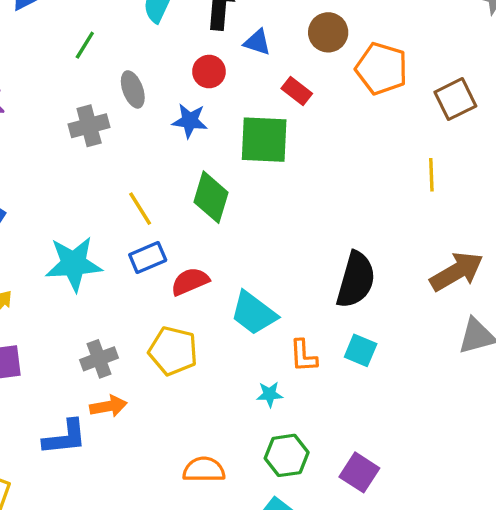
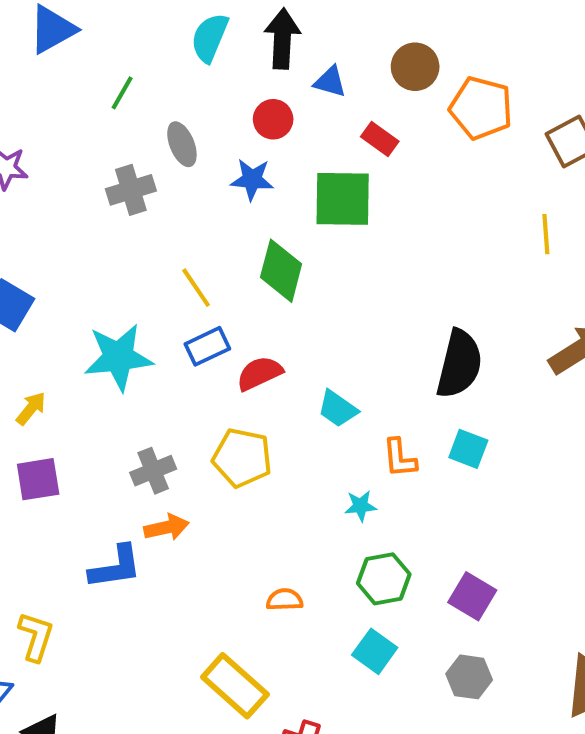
cyan trapezoid: (254, 313) -> (338, 409), size x0.7
orange semicircle: (204, 470) -> (285, 600), size x0.7

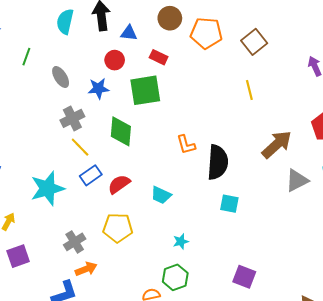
red circle: (273, 119) -> (115, 60), moved
gray cross: (131, 190) -> (72, 118), moved
orange L-shape: (400, 458) -> (186, 145), moved
green hexagon: (384, 579) -> (175, 277), moved

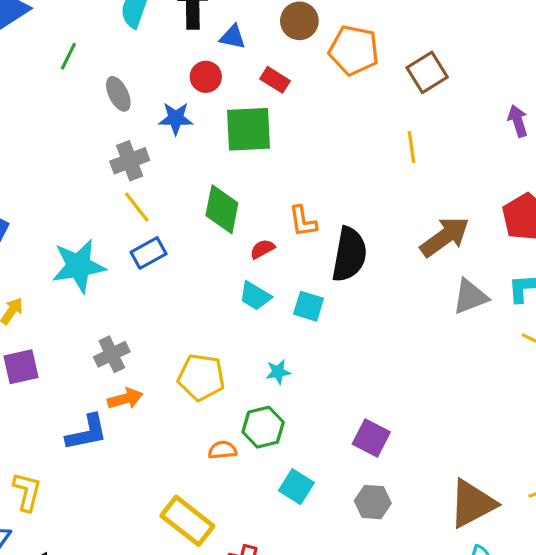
green diamond: (121, 131) -> (222, 209), moved
red semicircle: (119, 184) -> (262, 249), moved, size x0.7
cyan square: (229, 204) -> (309, 306), moved
yellow pentagon: (118, 228) -> (201, 377), moved

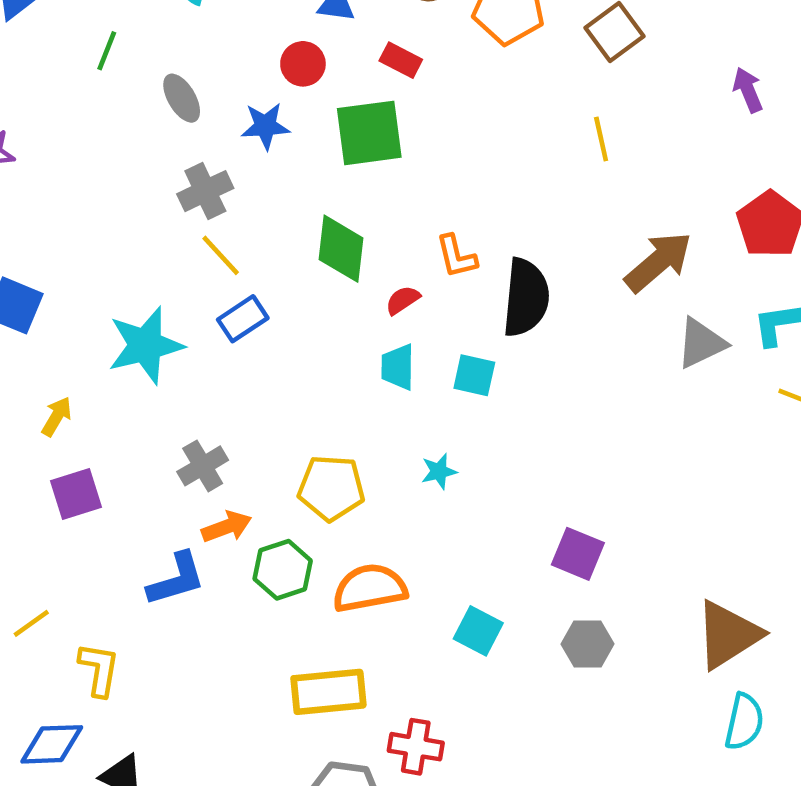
cyan trapezoid: (255, 296) -> (398, 367), turned 64
green hexagon: (263, 427) -> (283, 570), moved
orange semicircle: (222, 450) -> (370, 588), size x1.8
yellow rectangle: (187, 521) -> (328, 692), turned -39

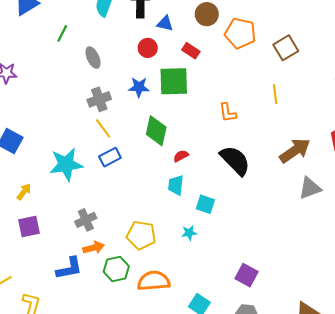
blue star: (265, 126) -> (139, 87), moved
orange L-shape: (456, 256) -> (228, 113), moved
black semicircle: (526, 298) -> (235, 160), turned -56
cyan square: (474, 375) -> (205, 204), moved

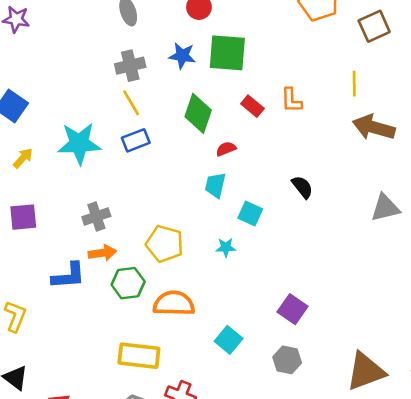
red rectangle: (191, 51) -> (252, 106), moved
brown arrow: (295, 151) -> (374, 127), moved, turned -136
black semicircle: (235, 160) -> (302, 187), moved, size x0.6
yellow arrow: (24, 192) -> (23, 158), moved

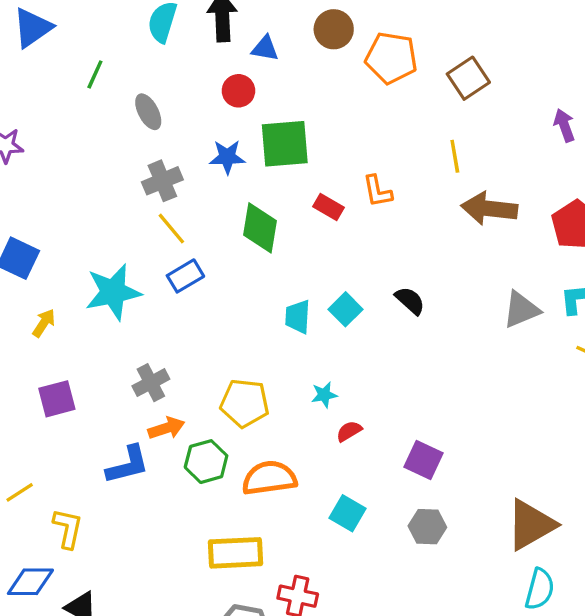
red semicircle: (226, 149) -> (349, 431), moved
cyan square: (250, 214) -> (346, 309), moved, turned 30

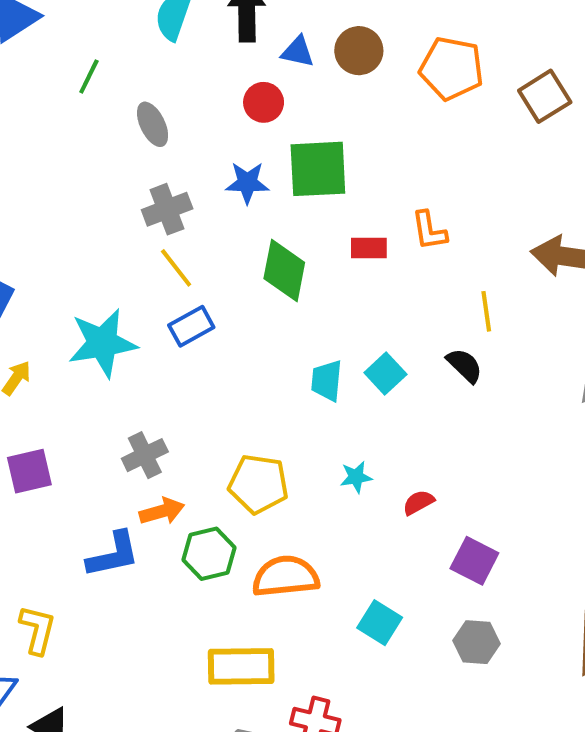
brown circle: (334, 29) -> (359, 51), moved
yellow line: (455, 156) -> (486, 311), moved
red rectangle: (329, 207) -> (369, 248), turned -32
red semicircle: (349, 431) -> (418, 502), moved

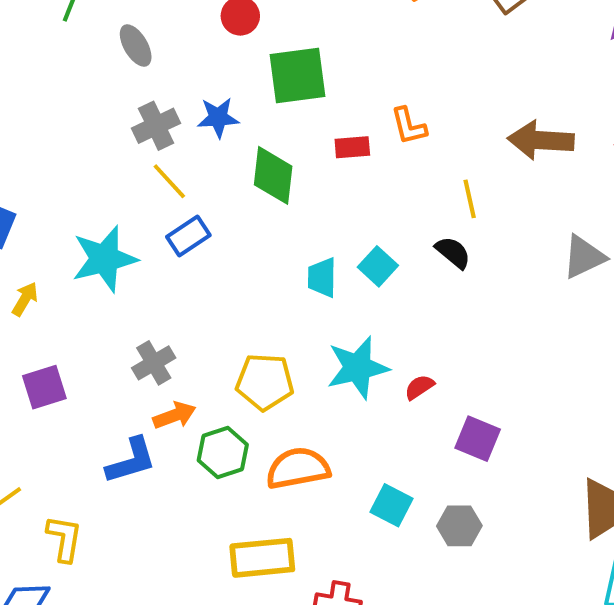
blue star: (247, 183) -> (218, 118), moved
cyan star: (356, 477) -> (358, 368), size x2.0
gray hexagon: (477, 642) -> (459, 526), moved

